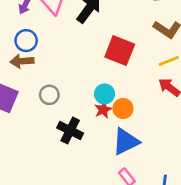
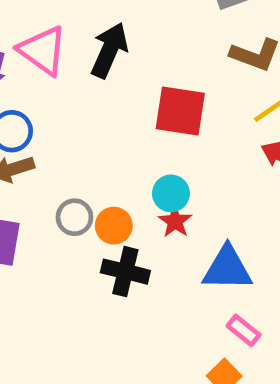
orange circle: (123, 108) -> (114, 226), moved
blue triangle: (126, 141) -> (227, 268), turned 40

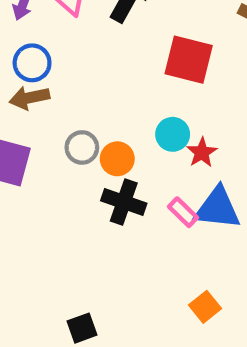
red star: (175, 221) -> (202, 152), moved
pink rectangle: (244, 330) -> (183, 212), moved

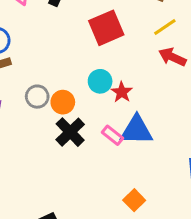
red square: (189, 60) -> (106, 28), turned -32
black cross: (124, 202) -> (70, 132), turned 32

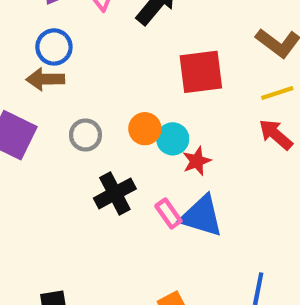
orange circle: (63, 102) -> (145, 129), moved

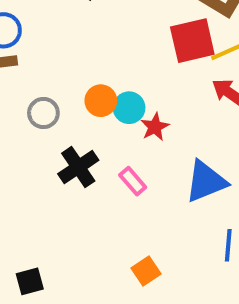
red square: (201, 72) -> (192, 41), moved
blue triangle: (202, 216) -> (206, 181), moved, turned -33

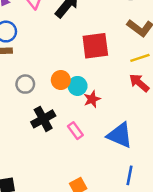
red square: (192, 41) -> (95, 46), moved
blue triangle: (206, 181) -> (120, 135), turned 40

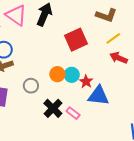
pink rectangle: (75, 131) -> (73, 113), moved
blue triangle: (120, 135) -> (99, 96), moved

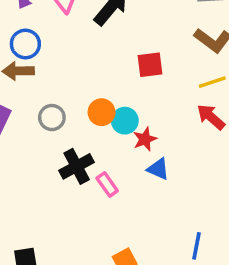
red square: (76, 40) -> (150, 65), size x0.7
blue triangle: (99, 96) -> (158, 169), size x0.6

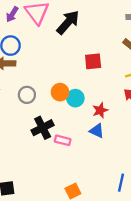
red star: (145, 139) -> (100, 110), moved
pink rectangle: (107, 185) -> (63, 140), turned -42

